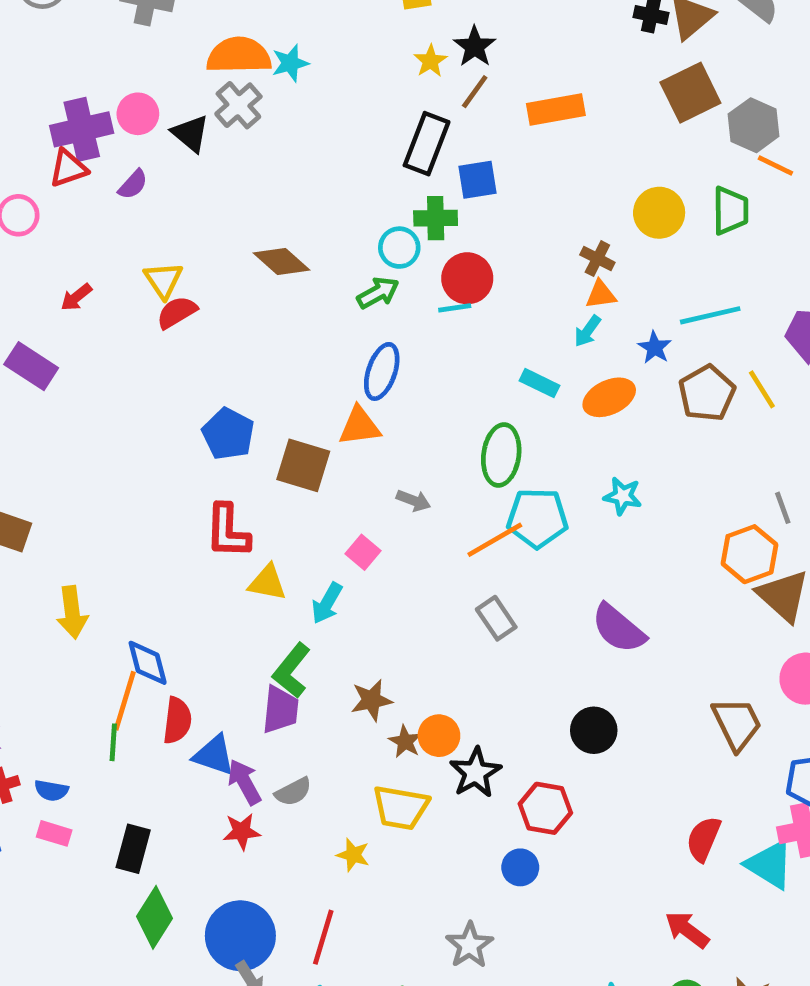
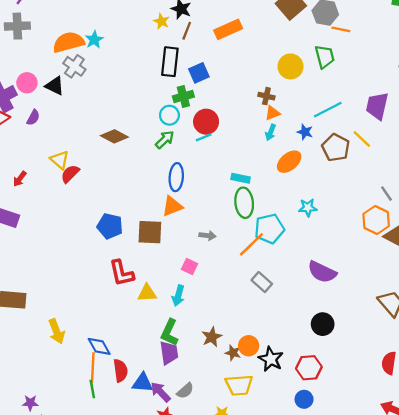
cyan rectangle: (539, 383) -> (241, 178), moved

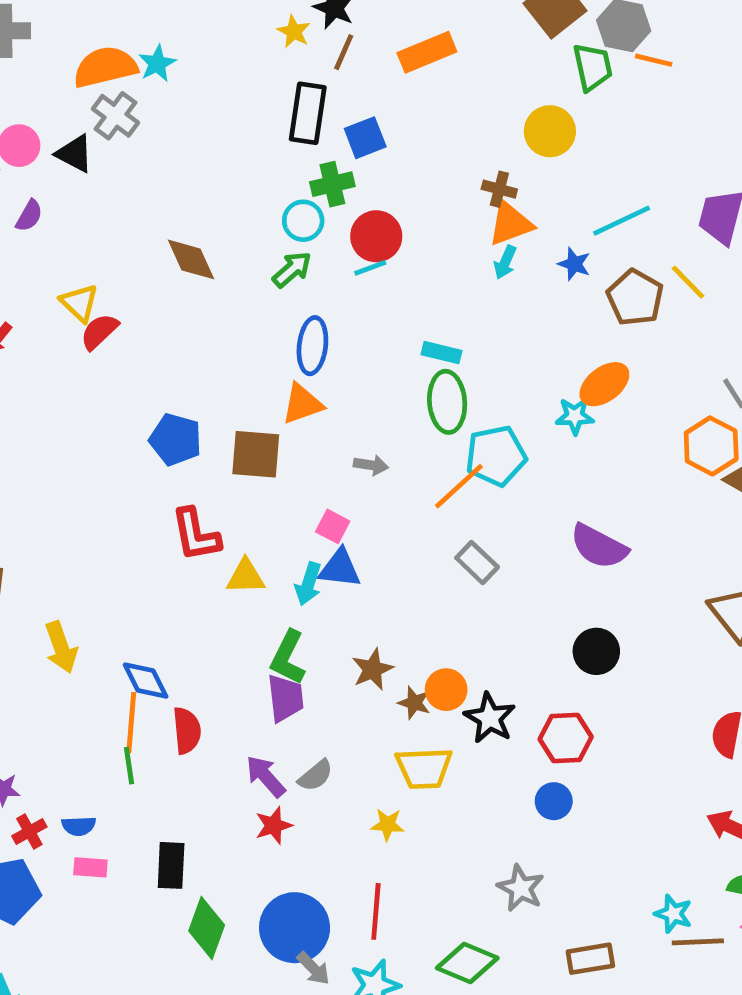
green trapezoid: (325, 57) -> (593, 67), moved
orange triangle: (272, 113) -> (510, 224), size x1.5
brown diamond: (114, 136) -> (191, 259), turned 36
orange ellipse: (289, 162) -> (604, 384), moved
blue triangle: (142, 383) -> (340, 568), moved

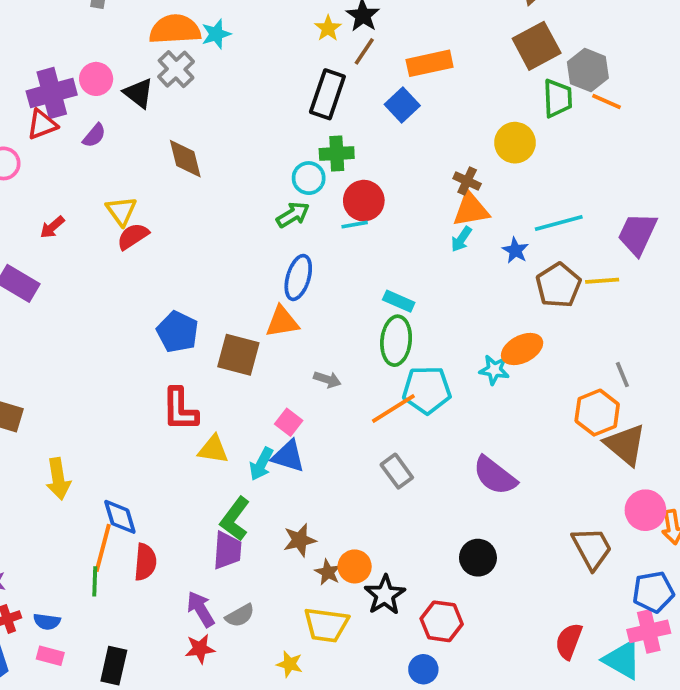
blue square: (365, 138) -> (402, 105), moved, turned -32
brown diamond: (191, 259) -> (185, 159), moved
yellow line: (688, 282) -> (602, 281), turned -60

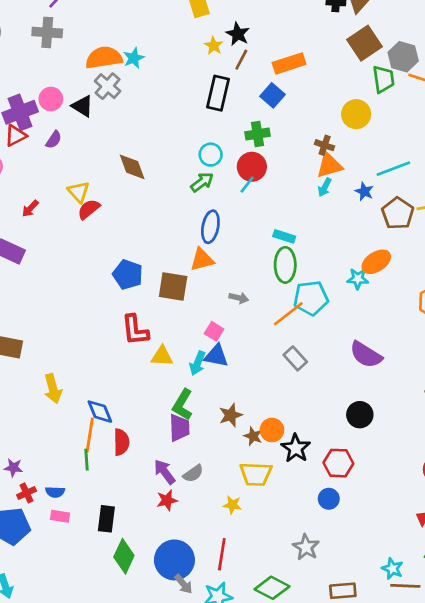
green cross: (337, 153) -> (258, 134), moved
brown diamond: (185, 159) -> (132, 167), moved
cyan line: (355, 225) -> (247, 185), turned -36

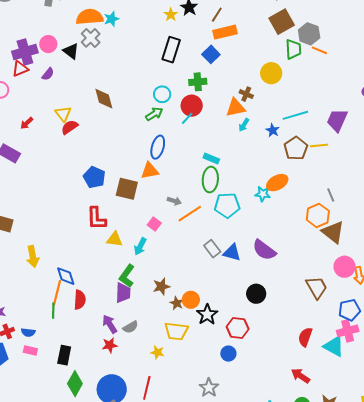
brown line: (241, 60) -> (217, 15), moved
orange triangle: (329, 165) -> (236, 108), moved
orange line: (288, 314) -> (190, 214), moved
blue triangle: (216, 356) -> (232, 253), moved

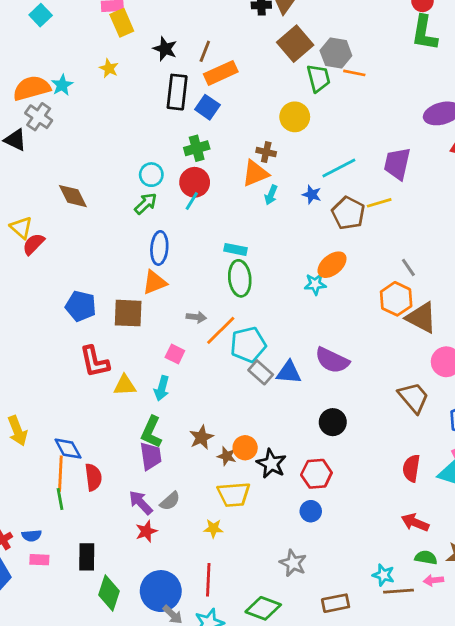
yellow star: (171, 15) -> (109, 68), moved
black rectangle: (171, 50) -> (177, 92), moved
cyan pentagon: (227, 205) -> (248, 345), moved

